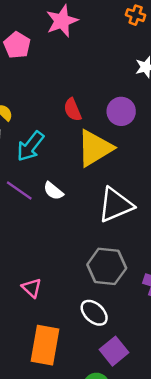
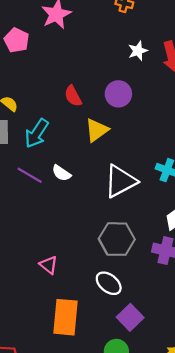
yellow triangle: (95, 148) -> (97, 130), size x0.7

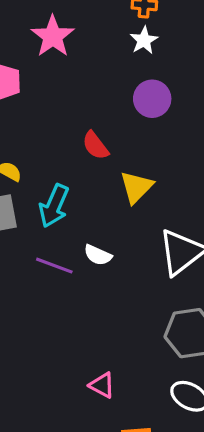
white star: (138, 51) -> (144, 40), moved
purple circle: (118, 94) -> (152, 99), moved

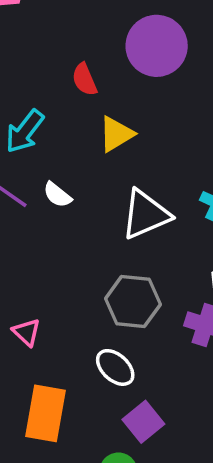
purple circle: (152, 99) -> (157, 46), size x1.5

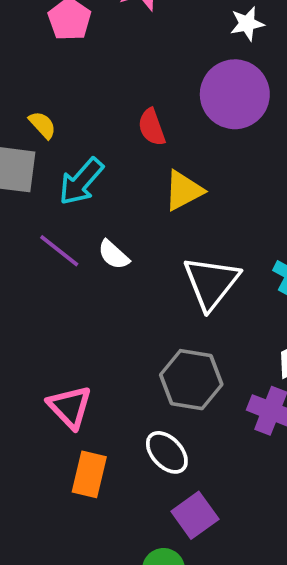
white triangle: (146, 214) -> (211, 283), turned -32
pink triangle: (27, 332) -> (70, 407), size x1.4
orange rectangle: (46, 413) -> (89, 474), moved, size x0.7

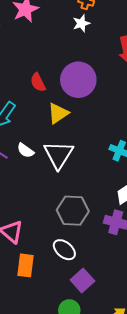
purple circle: (235, 94) -> (78, 80), moved
white triangle: (211, 283) -> (59, 155), moved

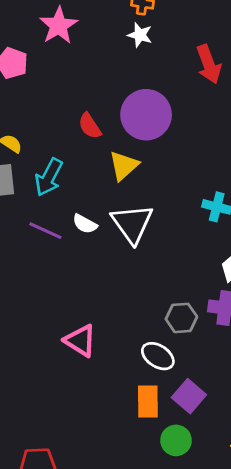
white star: (81, 23) -> (140, 35), turned -30
gray hexagon: (73, 211) -> (181, 318), moved, size x0.7
orange rectangle: (25, 265) -> (148, 402), moved

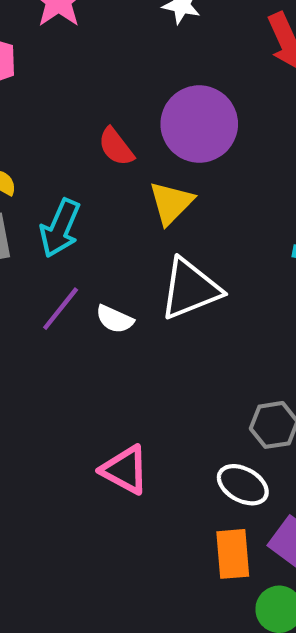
white semicircle: (85, 224) -> (115, 319), moved
white triangle: (132, 224) -> (190, 289), turned 48
purple line: (45, 231) -> (61, 309), turned -72

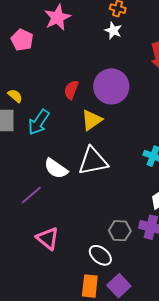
red semicircle: (116, 147) -> (71, 90), turned 48
purple line: (61, 309) -> (31, 195), moved
white semicircle: (115, 319) -> (56, 169), size x1.4

